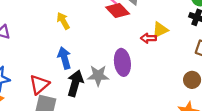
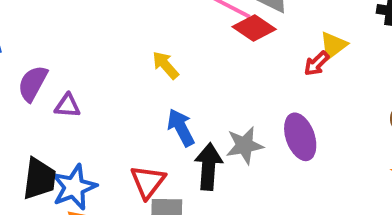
red arrow: (148, 38) -> (317, 64), turned -32
purple ellipse: (122, 62) -> (300, 137), moved

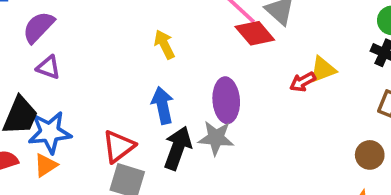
purple triangle: (67, 106) -> (48, 67), moved
purple ellipse: (300, 137) -> (226, 100), moved

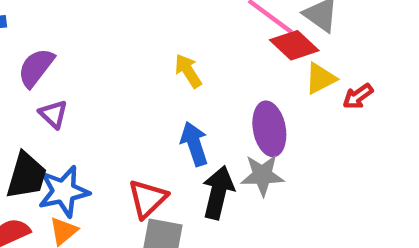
purple triangle: (48, 67) -> (53, 114), turned 30
yellow triangle: (323, 69) -> (320, 78), moved

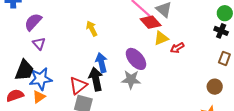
yellow arrow: (188, 71) -> (92, 29), moved
purple ellipse: (269, 129) -> (136, 59), turned -35
black arrow: (218, 192) -> (96, 79), moved, turned -30

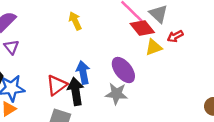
yellow arrow: (92, 29) -> (75, 21), moved
red arrow: (177, 48) -> (175, 36), moved
red triangle: (78, 86) -> (57, 85), moved

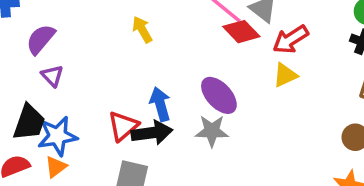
red arrow: (175, 36) -> (291, 39), size x1.5
yellow triangle: (154, 47) -> (285, 75), moved
black arrow: (76, 91) -> (152, 133), turned 96

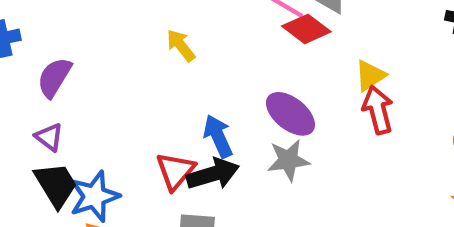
red arrow: (291, 39) -> (378, 110), moved, turned 117
purple triangle: (52, 76) -> (49, 137), moved
black trapezoid: (29, 122) -> (56, 185), turned -42

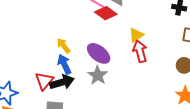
yellow arrow: (181, 45) -> (63, 46), moved
gray star: (288, 160) -> (98, 75), turned -30

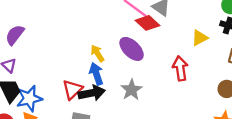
yellow triangle: (136, 35) -> (200, 38), moved
purple ellipse: (99, 53) -> (132, 49), moved

